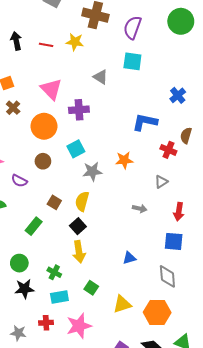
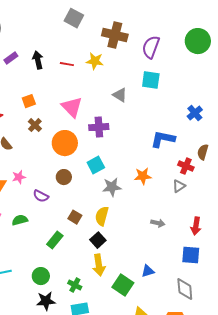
gray triangle: (161, 182) -> (179, 186), moved
green square: (91, 288) -> (123, 285), moved, size x1.5

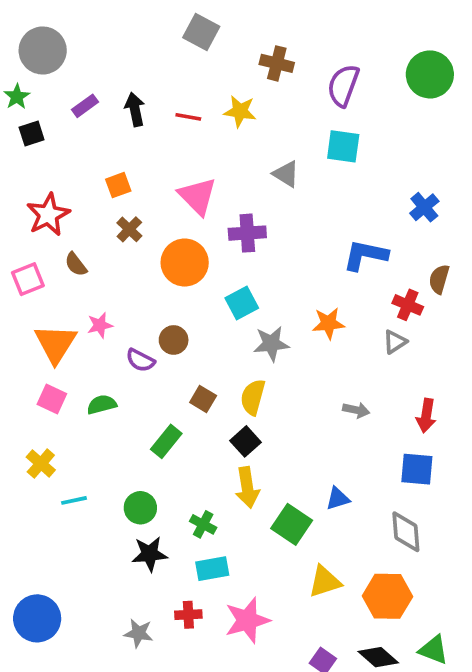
brown cross: (115, 35) -> (277, 63), size x0.7
brown circle: (64, 177) -> (174, 340), moved

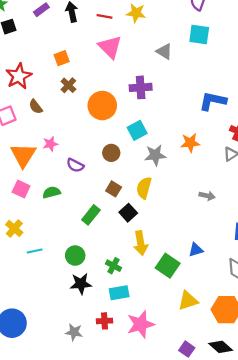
pink triangle: (198, 196) -> (110, 47), moved
brown circle: (174, 340) -> (111, 153), moved
black square: (245, 441) -> (128, 213), moved

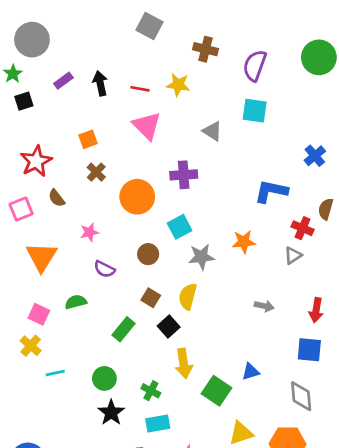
pink star: (50, 144) -> (89, 232), moved
pink square: (21, 189) -> (39, 314), moved
black star: (81, 284) -> (111, 413), turned -30

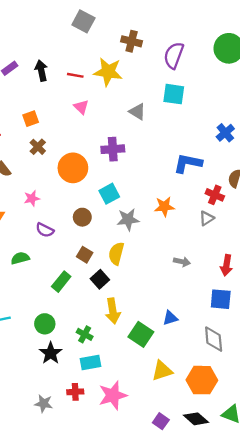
yellow star: (178, 85) -> (108, 72), size x1.4
pink triangle: (147, 126) -> (81, 107), size x0.6

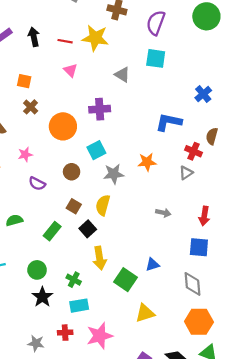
orange square: (31, 119) -> (24, 81), turned 32
green semicircle: (20, 258) -> (14, 220), moved
orange hexagon: (202, 380) -> (199, 322), moved

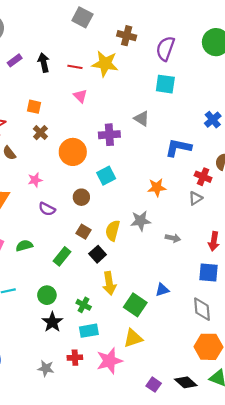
gray triangle: (122, 75) -> (142, 119), moved
gray star: (114, 174) -> (141, 221), moved
yellow triangle: (145, 313) -> (133, 338), moved

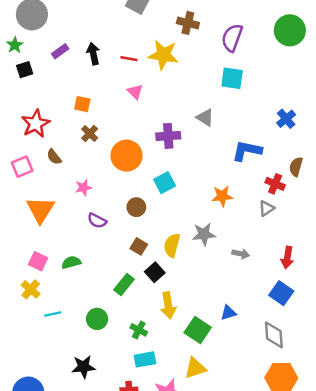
green rectangle: (62, 256) -> (124, 285), moved
blue square: (208, 273) -> (281, 293), turned 30
black star: (52, 322) -> (84, 367), moved, turned 30

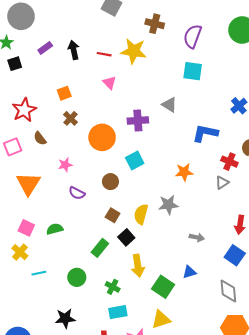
orange square: (82, 104) -> (64, 93), turned -32
gray arrow: (241, 254) -> (197, 237), moved

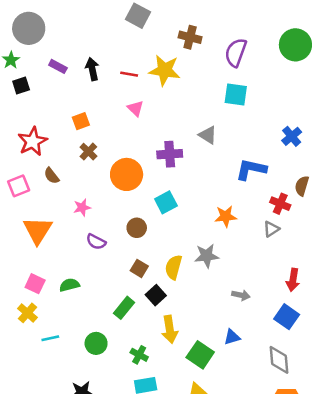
purple rectangle: (45, 48) -> (58, 66), turned 64

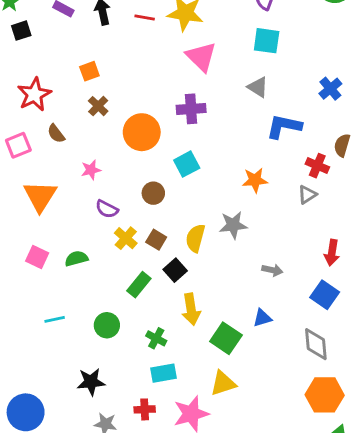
pink triangle: (135, 108) -> (201, 57), moved, size x1.6
gray triangle: (208, 135) -> (258, 87), moved
yellow cross: (27, 313) -> (126, 238), moved

